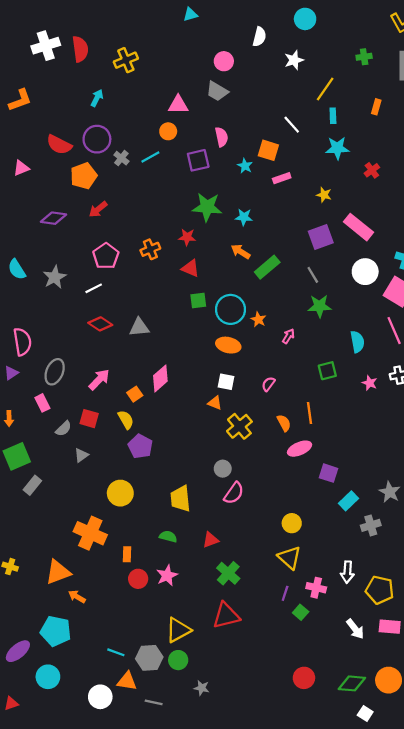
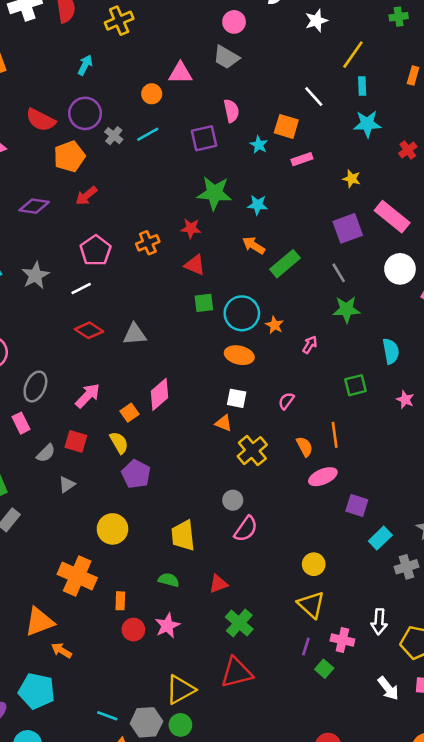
orange circle: (168, 131) -> (152, 94), moved

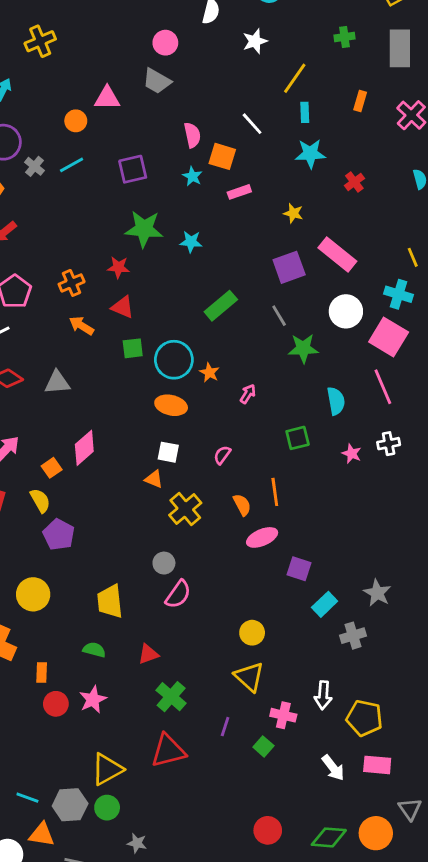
pink semicircle: (231, 111) -> (192, 135), moved
orange arrow: (254, 245) -> (81, 326), moved
green star: (346, 309) -> (303, 348), moved
purple line: (306, 647) -> (225, 727), moved

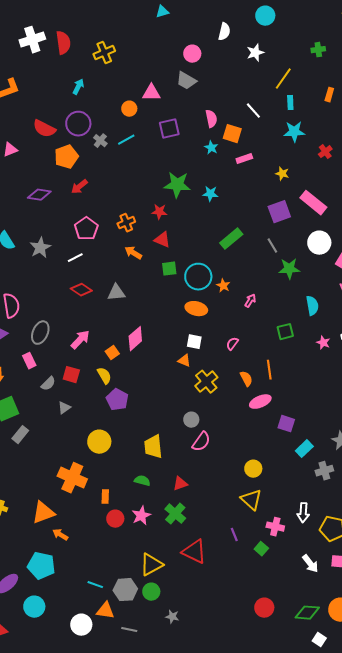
purple square: (133, 169) -> (169, 129), moved
green cross: (171, 697) -> (175, 514), moved
purple line: (225, 727) -> (234, 535), turned -40
red triangle: (168, 751) -> (194, 552), turned 40

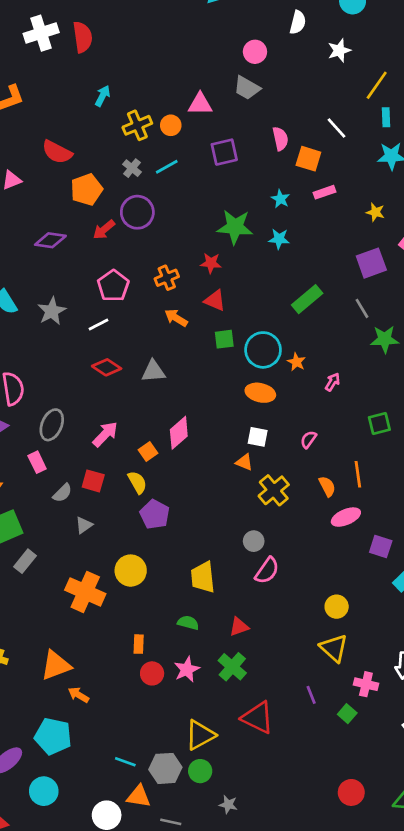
yellow cross: (104, 53) -> (137, 125), moved
purple circle: (78, 124) -> (137, 212), moved
cyan star: (211, 148) -> (280, 199), moved
orange cross: (72, 478) -> (85, 592), moved

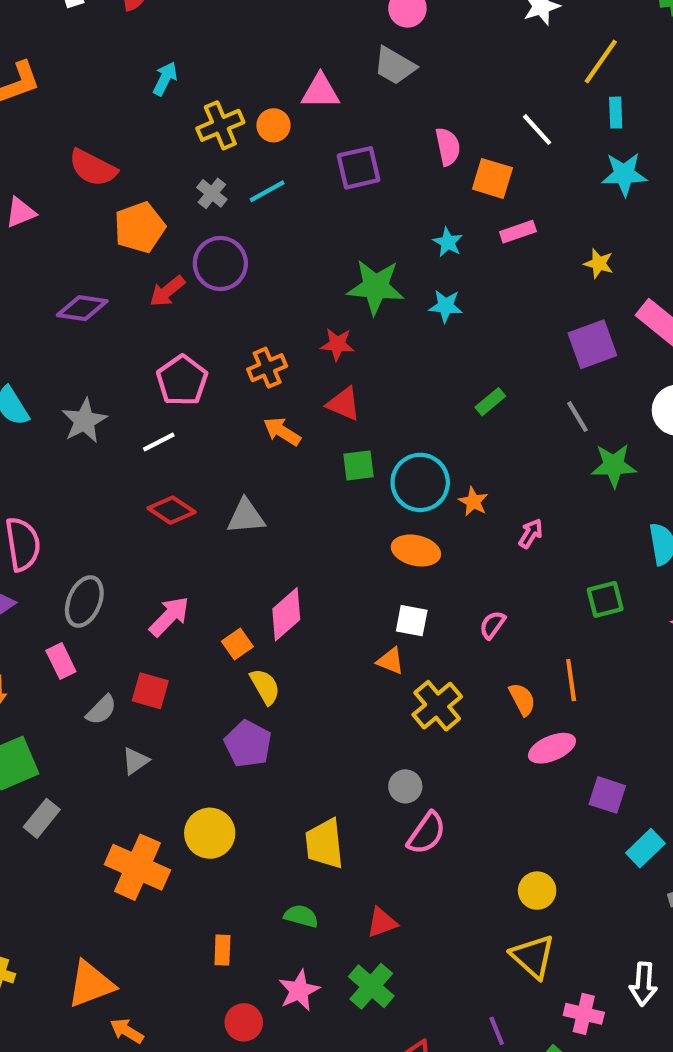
green rectangle: (307, 299) -> (490, 402), size x0.6
yellow semicircle: (137, 482) -> (265, 687), moved
red circle: (152, 673) -> (244, 1022), moved

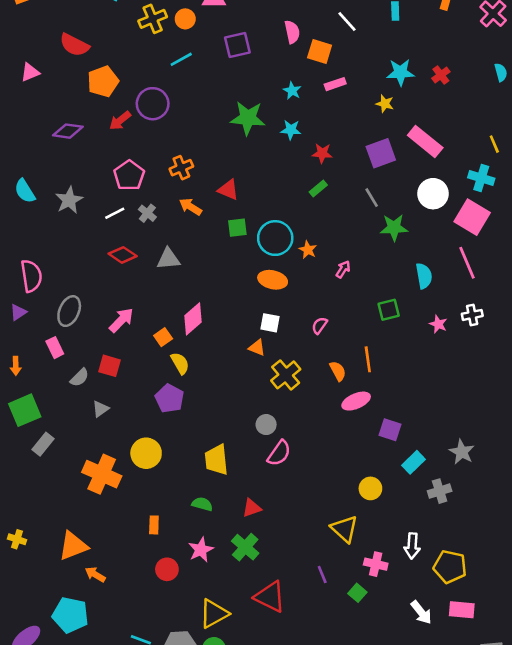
cyan star: (624, 174) -> (400, 72), moved
gray cross: (212, 193) -> (147, 213), moved
red star: (337, 344) -> (322, 153), moved
yellow circle: (537, 891) -> (370, 488), moved

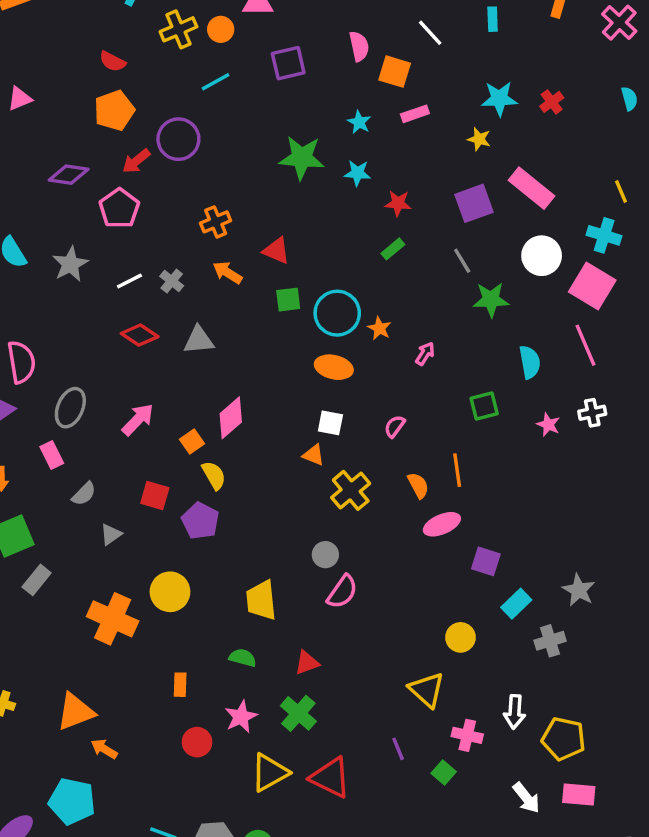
red semicircle: (74, 45) -> (113, 61), moved, size x0.7
pink pentagon: (129, 175) -> (119, 208), moved
red square: (110, 366) -> (155, 496), moved
yellow triangle: (214, 614) -> (270, 773), moved

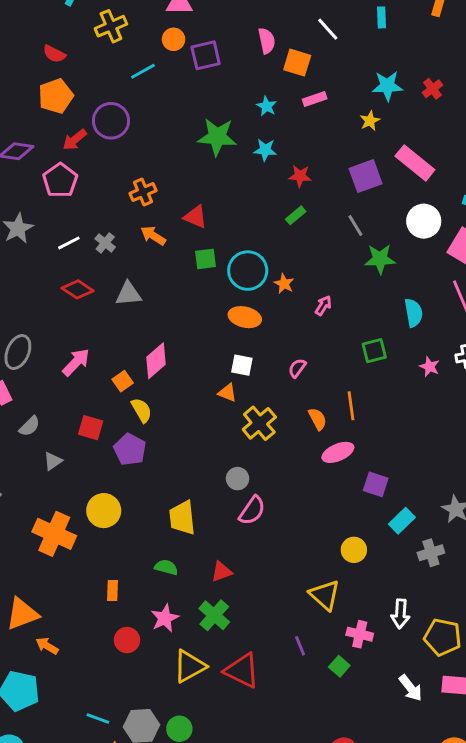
orange circle: (221, 29) -> (174, 39), moved
yellow star: (479, 139) -> (370, 121), turned 30

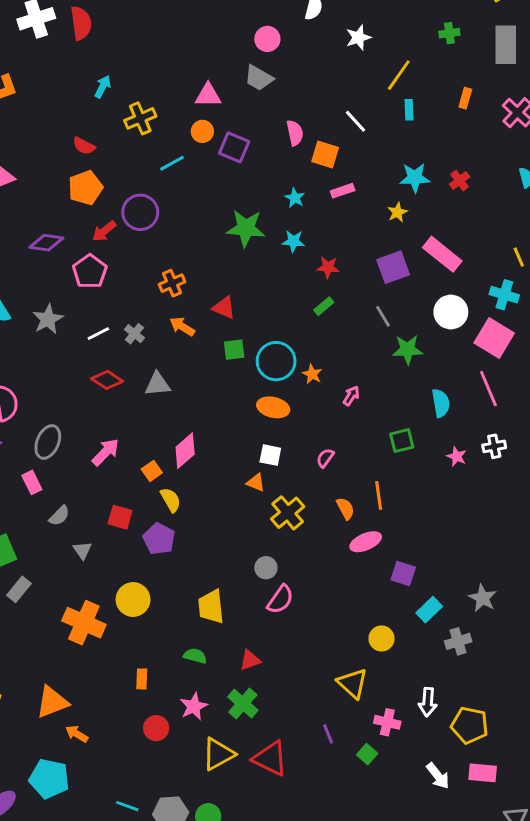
purple square: (206, 55) -> (234, 147), turned 36
gray triangle: (53, 461) -> (82, 550), turned -30

